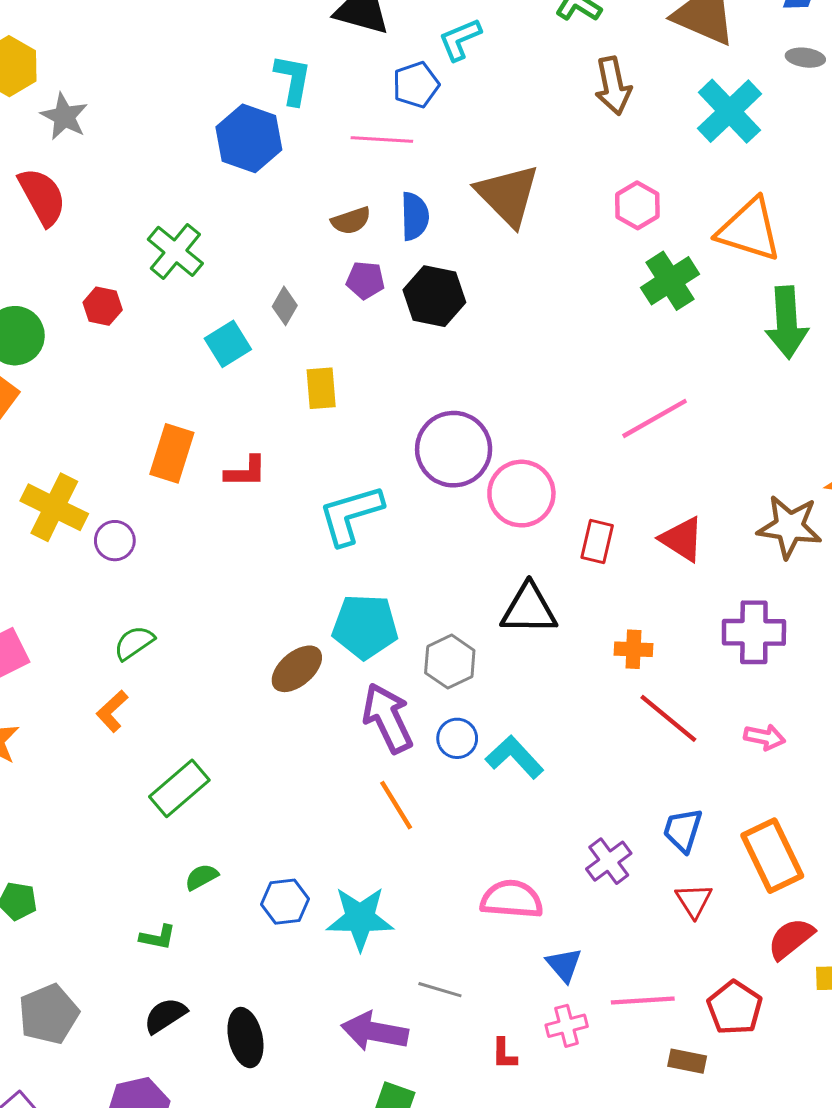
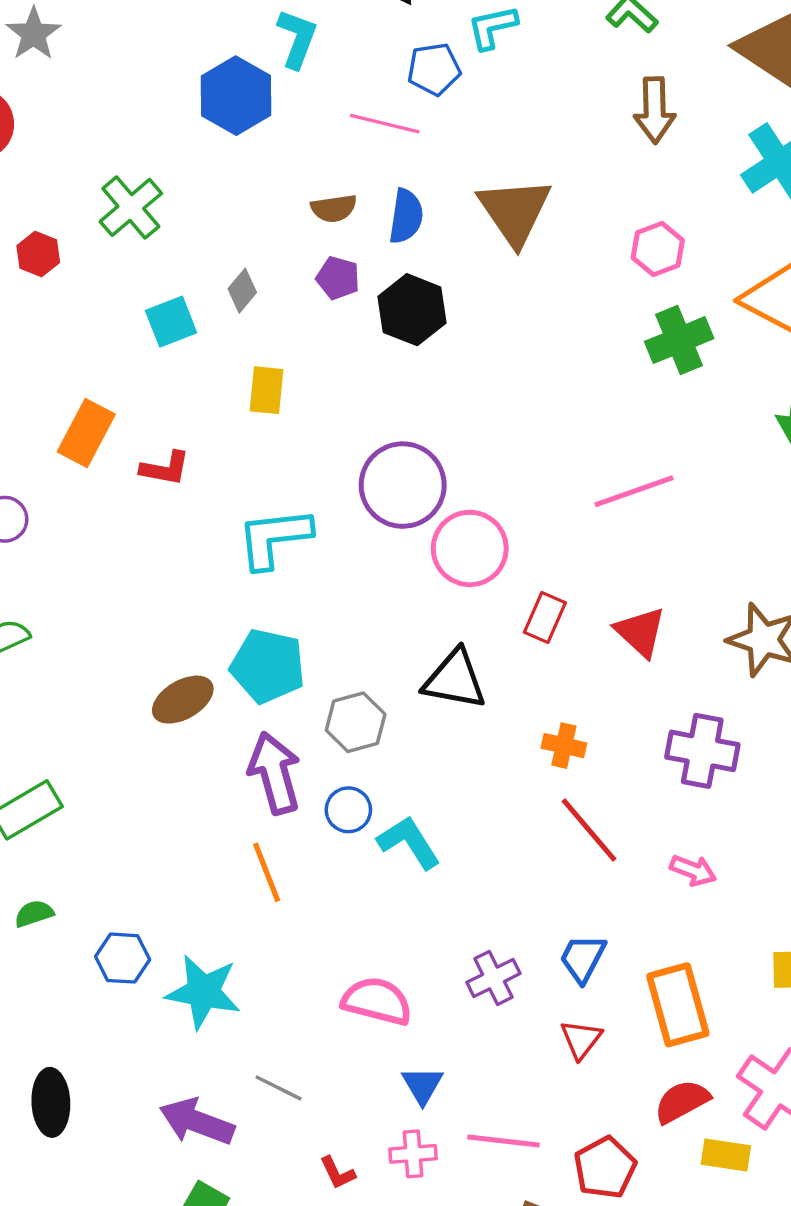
red L-shape: (504, 1054) -> (337, 1173), turned -36

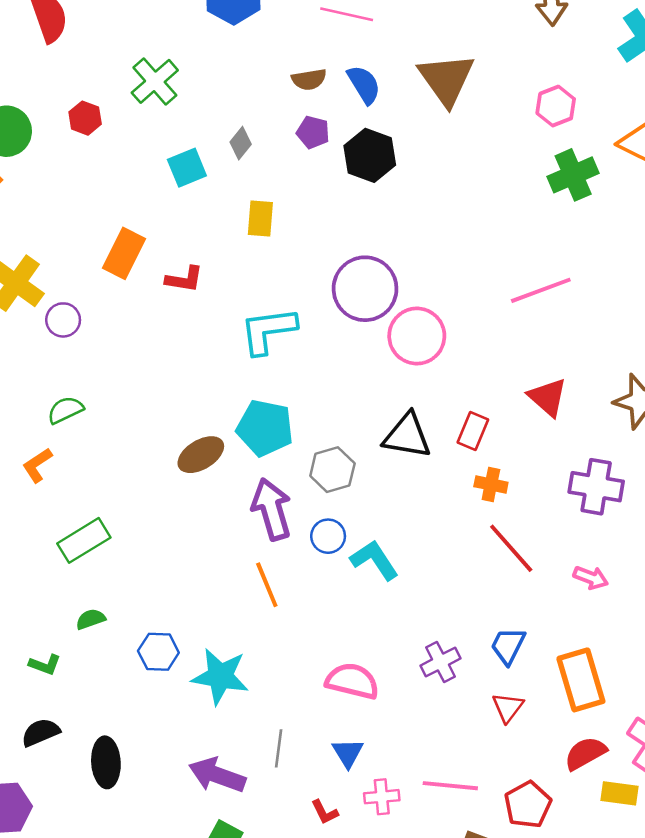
blue semicircle: (406, 216) -> (364, 84), turned -39
red rectangle: (545, 617) -> (473, 431), moved
blue triangle: (422, 1085) -> (348, 753), moved
gray line: (278, 1088) -> (279, 748), turned 72

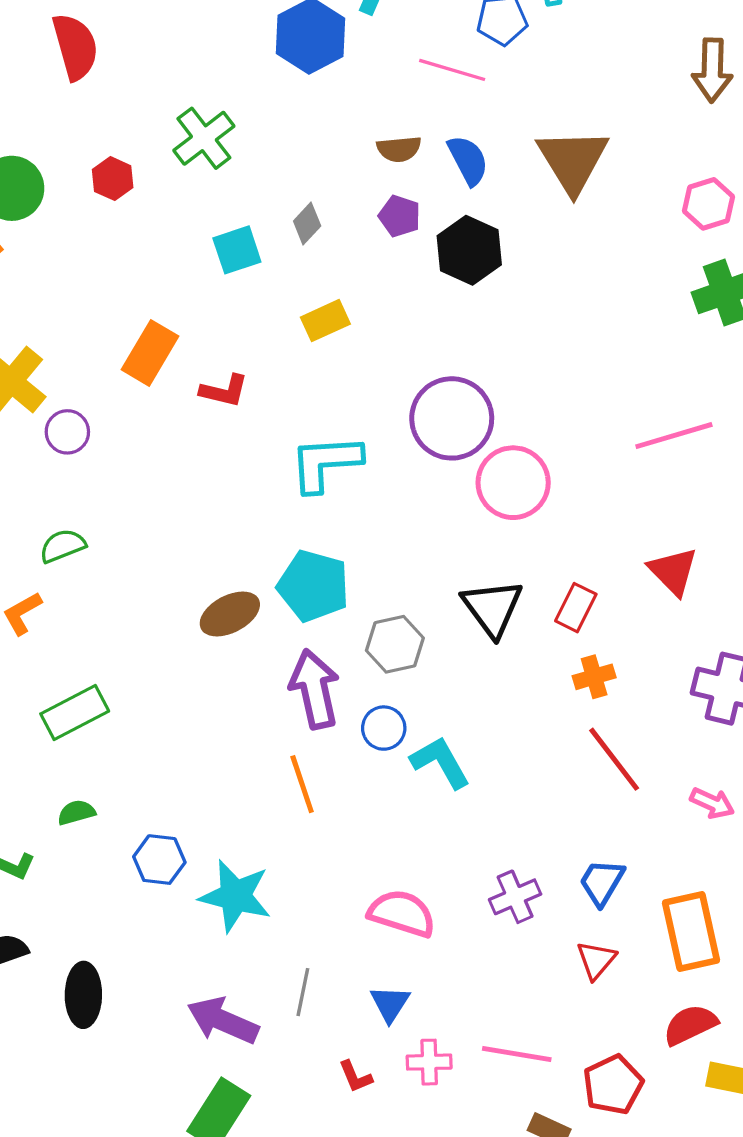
yellow rectangle: (260, 218) -> (325, 321), turned 57
black triangle: (407, 436) -> (492, 608), turned 40
orange cross: (491, 484) -> (594, 677), turned -32

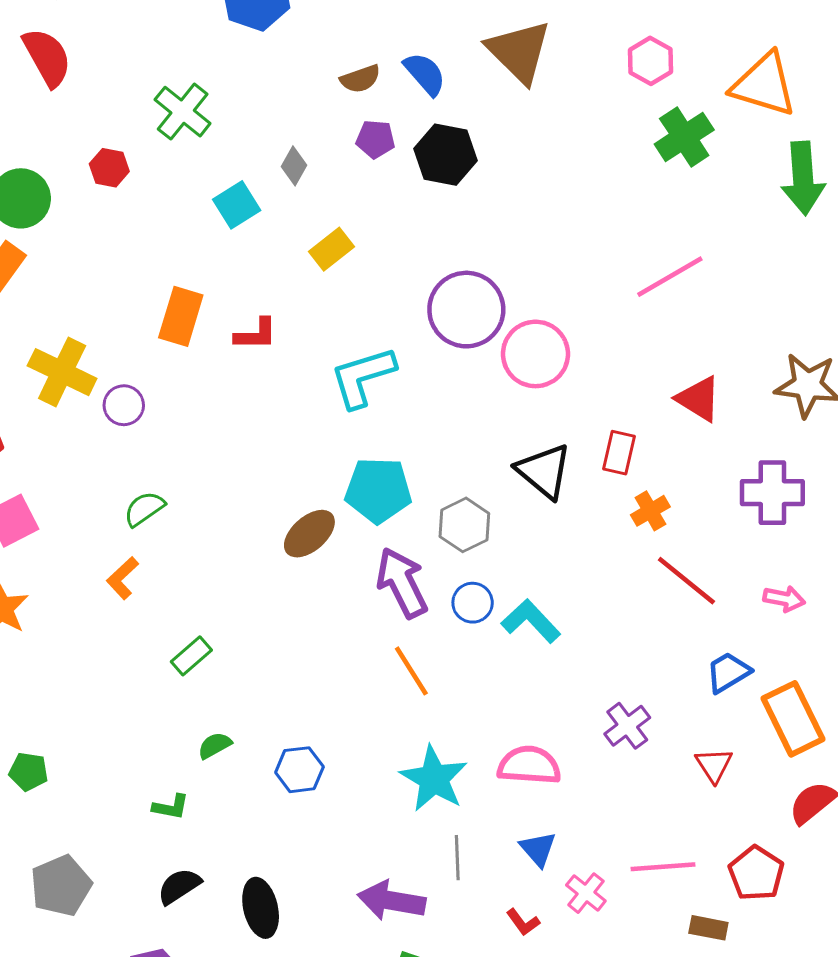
green rectangle: (75, 712) -> (191, 656), size x0.7
blue trapezoid: (602, 882) -> (728, 672), moved, turned 42
cyan star: (235, 896) -> (434, 779), moved, turned 30
pink cross: (429, 1062) -> (586, 893), turned -36

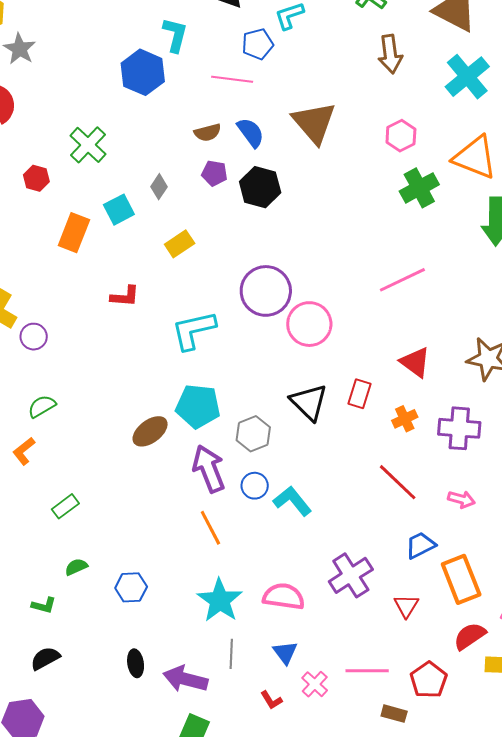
orange rectangle: (181, 316) -> (74, 233), moved
orange cross: (650, 511) -> (405, 419), moved
purple cross: (627, 726) -> (351, 575), size x1.4
black ellipse: (261, 908) -> (136, 663), moved, size x0.7

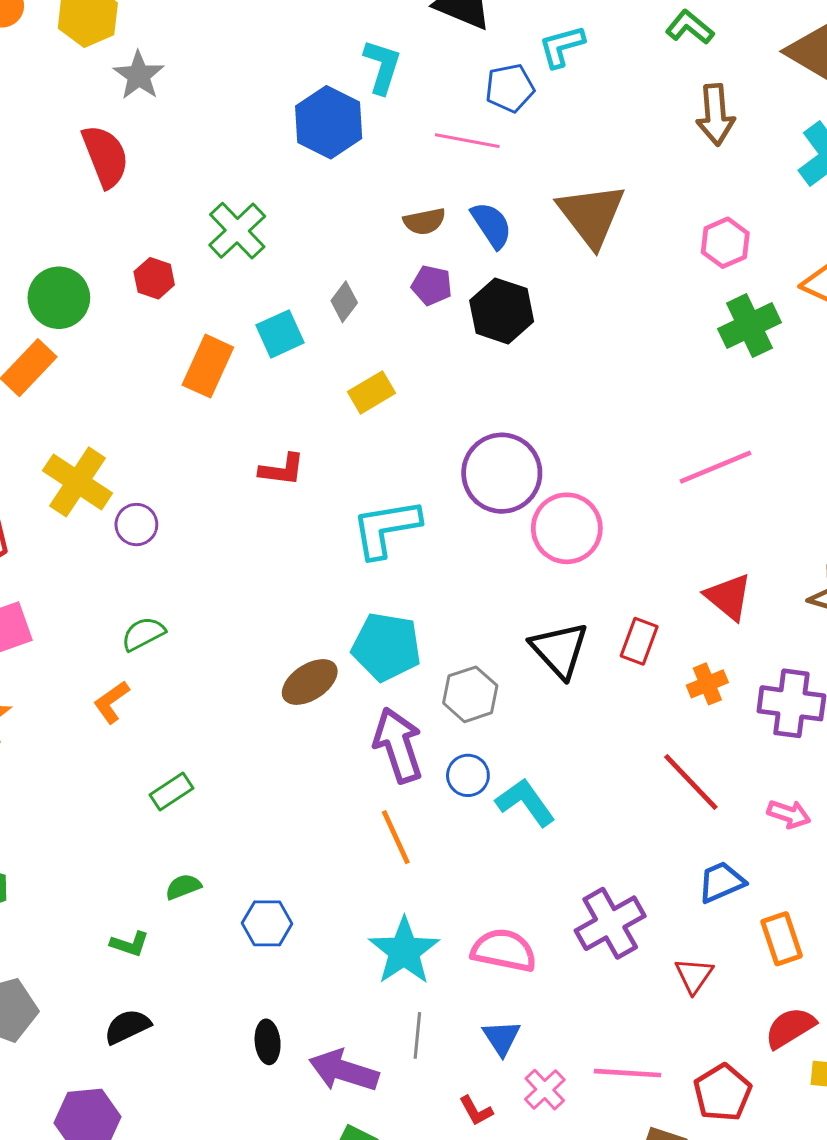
orange rectangle: (461, 579) -> (782, 939), size x0.7

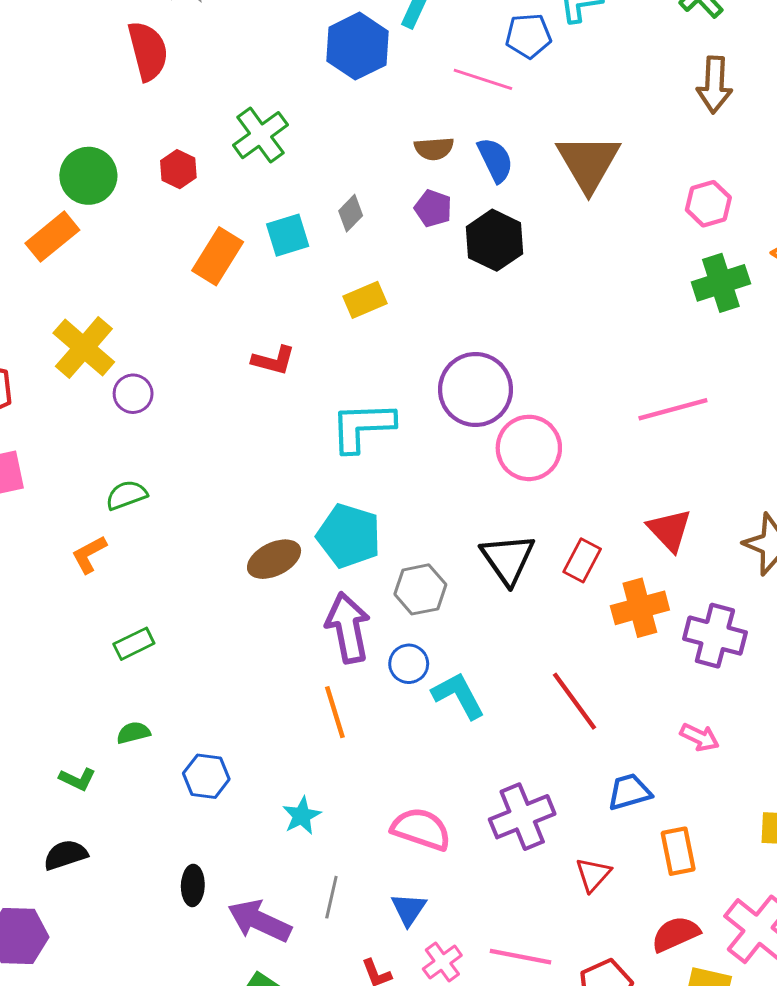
orange cross: (707, 684) -> (640, 608), size x1.5
red line: (691, 782) -> (575, 701), moved
cyan star: (404, 951) -> (302, 816), moved, size x0.6

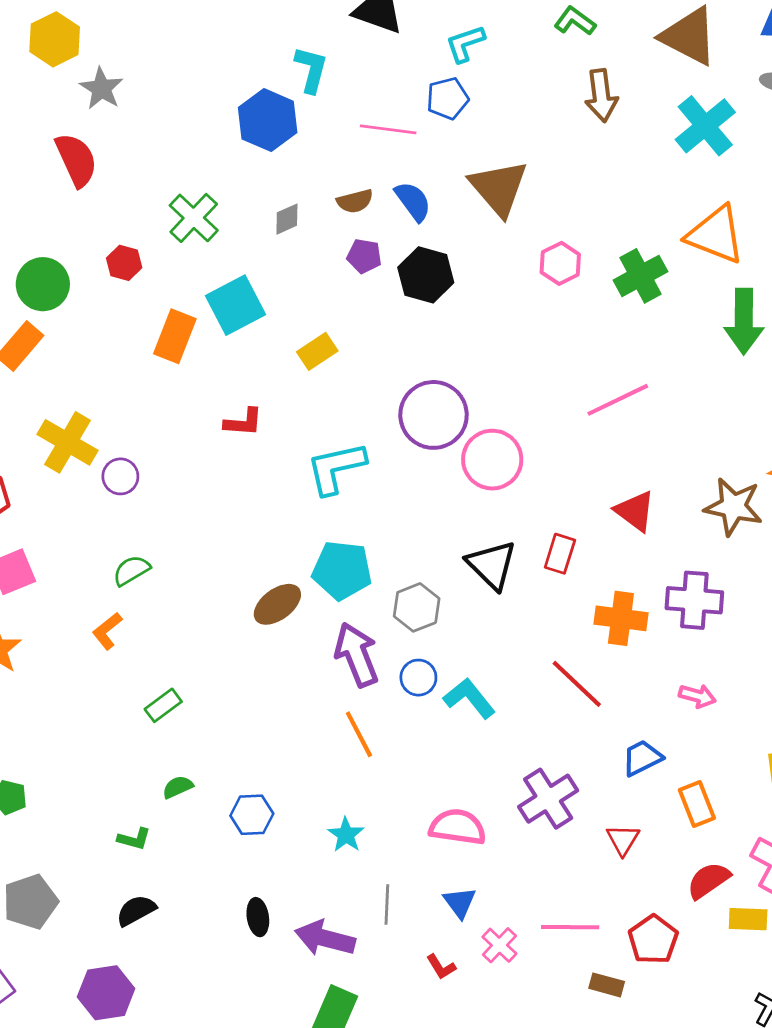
blue pentagon: (528, 36) -> (447, 98), moved
pink hexagon: (708, 204) -> (560, 263), moved
gray diamond: (351, 213) -> (287, 219), moved, turned 32
cyan square: (288, 235) -> (235, 305), size x1.4
orange cross: (640, 608) -> (621, 618), moved, turned 33

